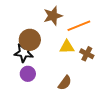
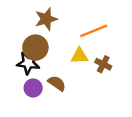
brown star: (53, 16) -> (46, 19), moved
brown semicircle: (65, 83) -> (57, 83), moved, turned -91

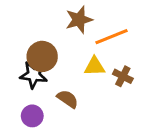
brown star: (46, 19) -> (79, 20), moved
purple circle: (33, 88) -> (32, 116), moved

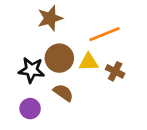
brown star: (79, 20) -> (50, 18), moved
brown circle: (42, 56) -> (59, 58), moved

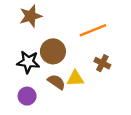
brown star: (50, 18) -> (31, 16), moved
yellow triangle: (89, 62) -> (75, 78), moved

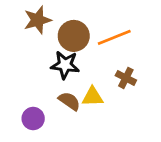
brown circle: (53, 51) -> (74, 36), moved
black star: (28, 62) -> (65, 65), moved

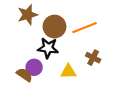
brown semicircle: (69, 101) -> (24, 75), moved
purple circle: (33, 119) -> (34, 67), moved

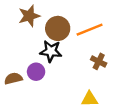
yellow triangle: (68, 72) -> (90, 99), moved
brown semicircle: (24, 75) -> (13, 79), moved, turned -49

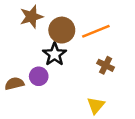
black star: (51, 51) -> (55, 54), turned 30
yellow triangle: (90, 99) -> (96, 105), turned -48

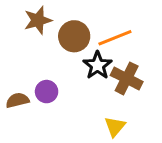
black star: (55, 54) -> (97, 65), moved
brown cross: (106, 65) -> (127, 78), size x1.5

